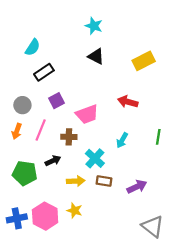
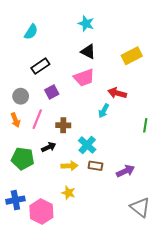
cyan semicircle: (33, 47) -> (31, 32), moved
pink trapezoid: (87, 114) -> (84, 78), moved
orange arrow: (17, 131) -> (15, 120), turned -40
cyan arrow: (122, 140) -> (104, 111), moved
pink hexagon: (45, 216) -> (41, 211), moved

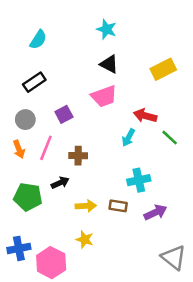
black rectangle: (40, 66) -> (34, 82), moved
green line: (145, 125) -> (170, 138), moved, turned -56
cyan cross: (87, 145) -> (139, 180), moved, turned 36

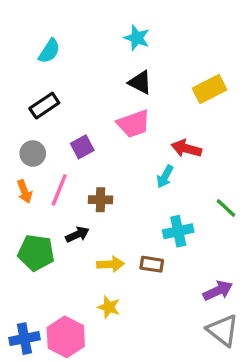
green line: (170, 138) -> (226, 208), moved
purple arrow: (155, 212) -> (218, 291), moved
blue cross: (19, 248) -> (24, 339), moved

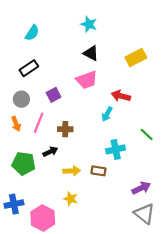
blue cross: (24, 339) -> (14, 204), moved

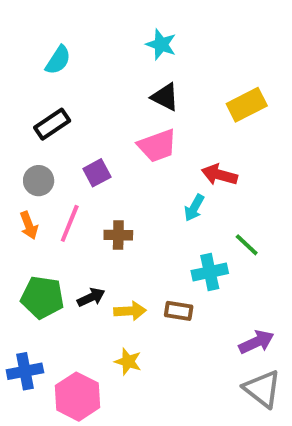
green line: (147, 134) -> (247, 245), moved
black arrow: (50, 152) -> (91, 297), moved

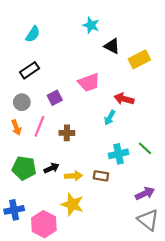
black triangle: (165, 97) -> (112, 46), moved
green line: (247, 245) -> (145, 148), moved
yellow star: (128, 362) -> (72, 204), size x1.5

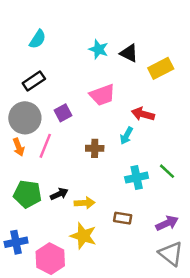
cyan star: (91, 25) -> (99, 49), moved
gray circle: (22, 102) -> (25, 118), size x1.6
brown cross: (67, 133) -> (95, 148), moved
brown rectangle: (101, 176) -> (123, 218), moved

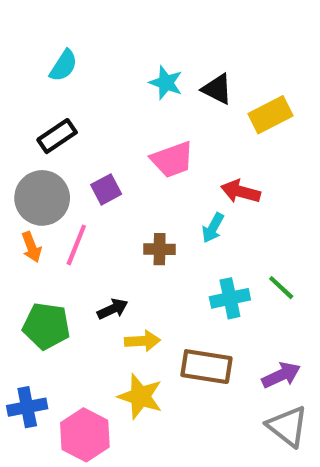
black arrow: (59, 194) -> (113, 309), moved
brown rectangle: (123, 218) -> (206, 367), size x1.6

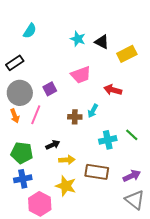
black rectangle: (57, 136) -> (15, 63), moved
cyan arrow: (213, 228) -> (93, 111), moved
blue cross: (27, 407) -> (23, 179), moved

